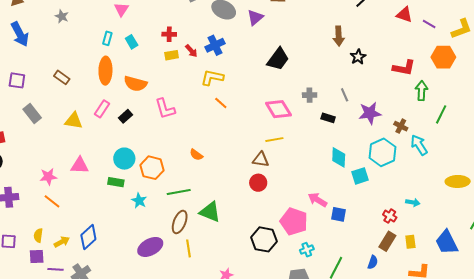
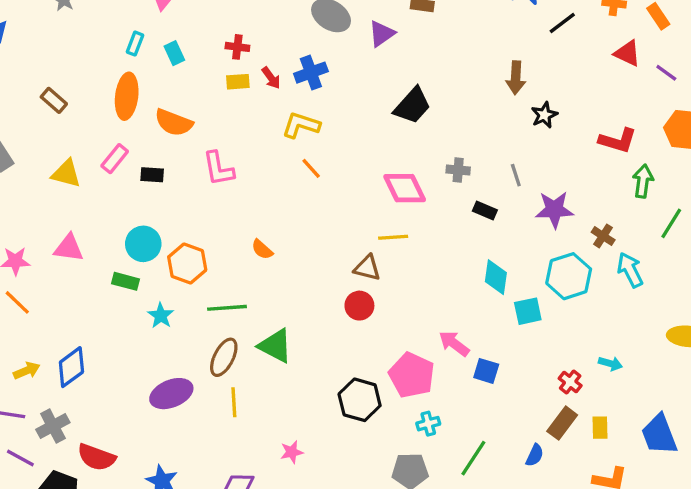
black rectangle: (126, 116) -> (152, 175), turned 40

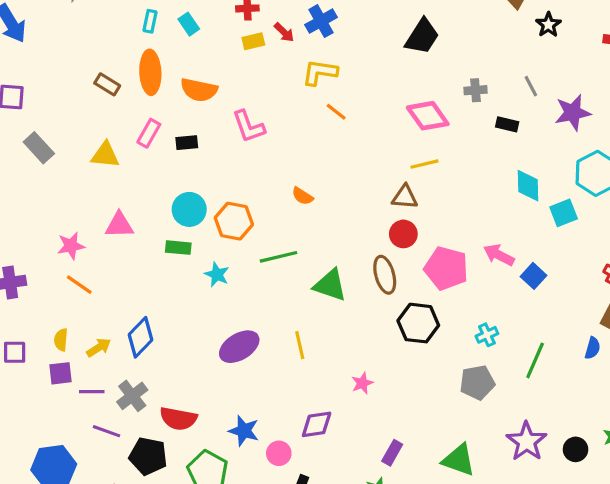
brown rectangle: (54, 100) -> (107, 84), moved
brown ellipse: (224, 357) -> (385, 275), moved, turned -33
blue square: (486, 371) -> (534, 276), turned 35
pink pentagon: (412, 375) -> (446, 268), moved

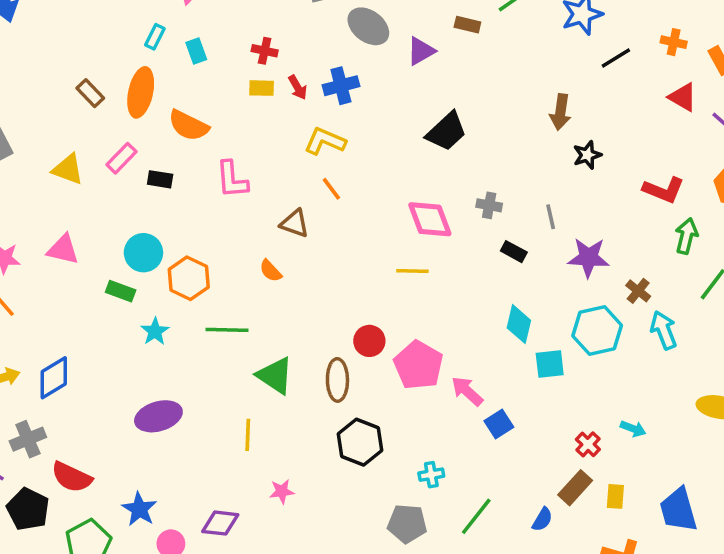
brown triangle: (405, 197) -> (295, 224), moved
pink pentagon: (446, 268) -> (418, 365), moved
yellow line: (300, 345) -> (248, 435), moved

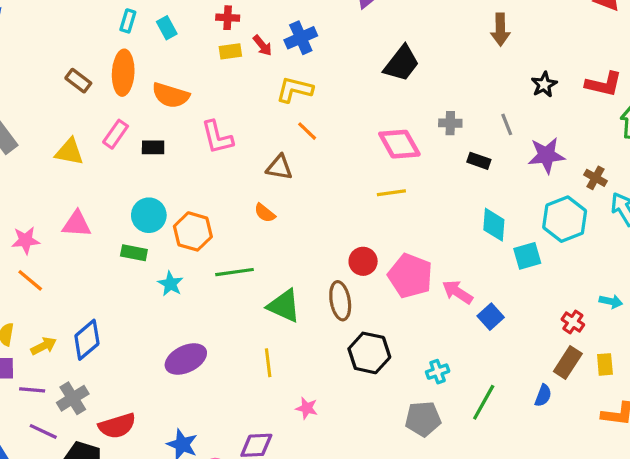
black star: (587, 155) -> (544, 84), moved
red semicircle: (72, 477) -> (117, 426), turned -33
pink star: (282, 491) -> (307, 408), turned 30

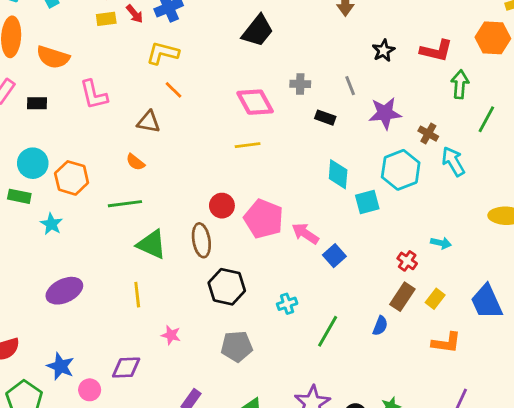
green line: (234, 272) -> (125, 204), moved
yellow rectangle: (605, 364) -> (435, 299), turned 42
gray pentagon: (423, 419) -> (237, 346), moved

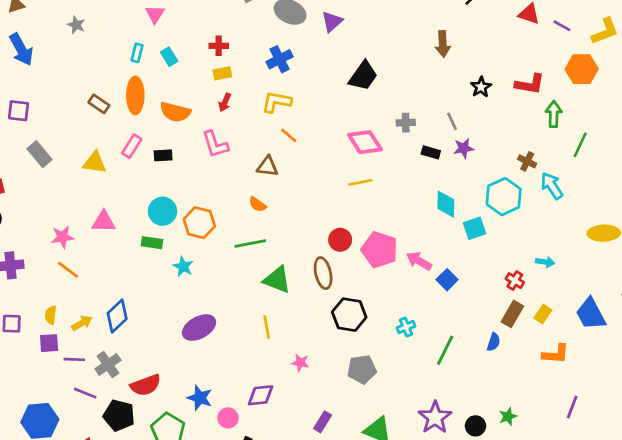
red arrow: (135, 14) -> (225, 102), moved, turned 66
purple star: (385, 113) -> (464, 148), moved, size x0.7

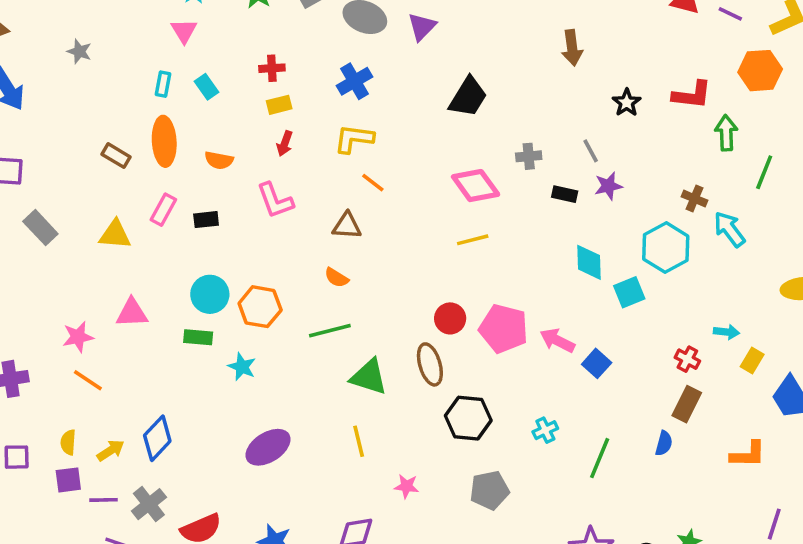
orange semicircle: (175, 112) -> (219, 160), size x0.7
yellow rectangle: (543, 314) -> (752, 360), moved

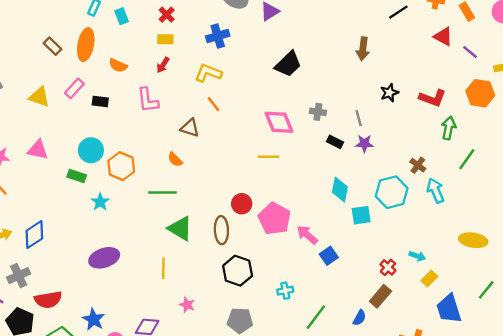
red cross: (272, 68) -> (167, 15), turned 35

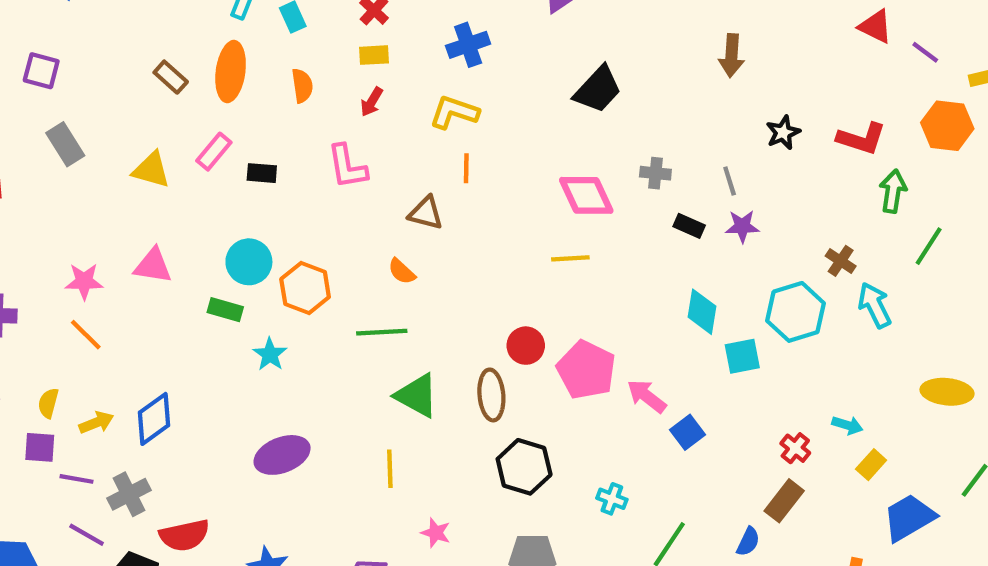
orange semicircle: (118, 65) -> (302, 86), moved, turned -120
orange line: (213, 104) -> (466, 168), turned 42
cyan cross: (285, 291) -> (612, 499), turned 35
blue trapezoid: (449, 309) -> (909, 518), turned 80

